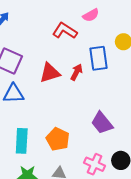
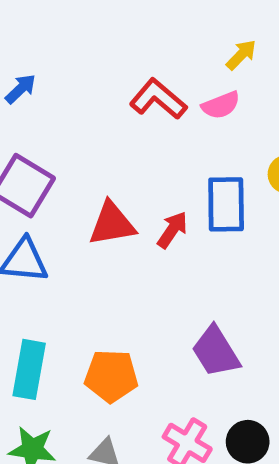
red L-shape: (65, 31) -> (158, 99), moved
orange pentagon: (58, 139) -> (111, 376), turned -30

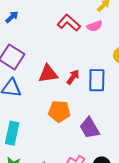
blue rectangle: (226, 204) -> (97, 80), moved
orange pentagon: (111, 376) -> (59, 111), moved

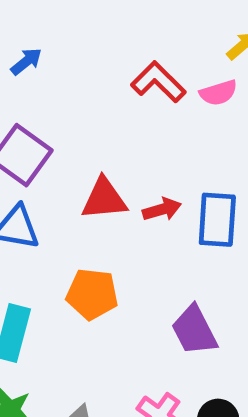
red arrow: (73, 77) -> (162, 209), turned 35
orange pentagon: (59, 111) -> (92, 294), moved

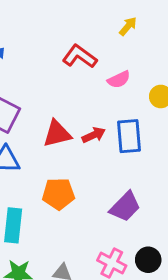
pink semicircle: (218, 93) -> (119, 79), moved
purple trapezoid: (194, 330) -> (125, 207), turned -100

